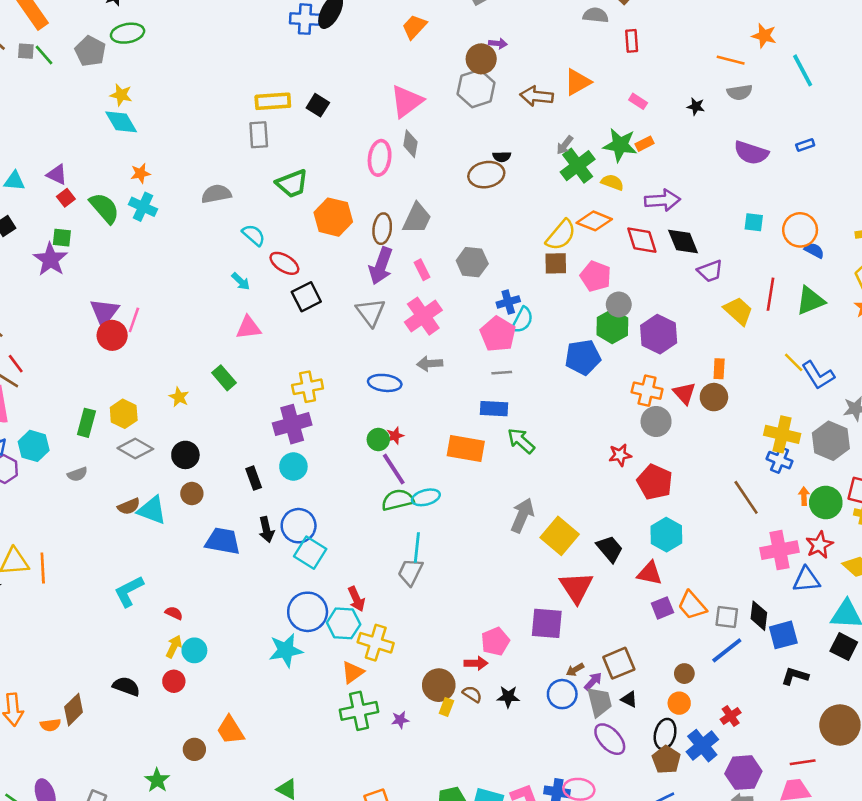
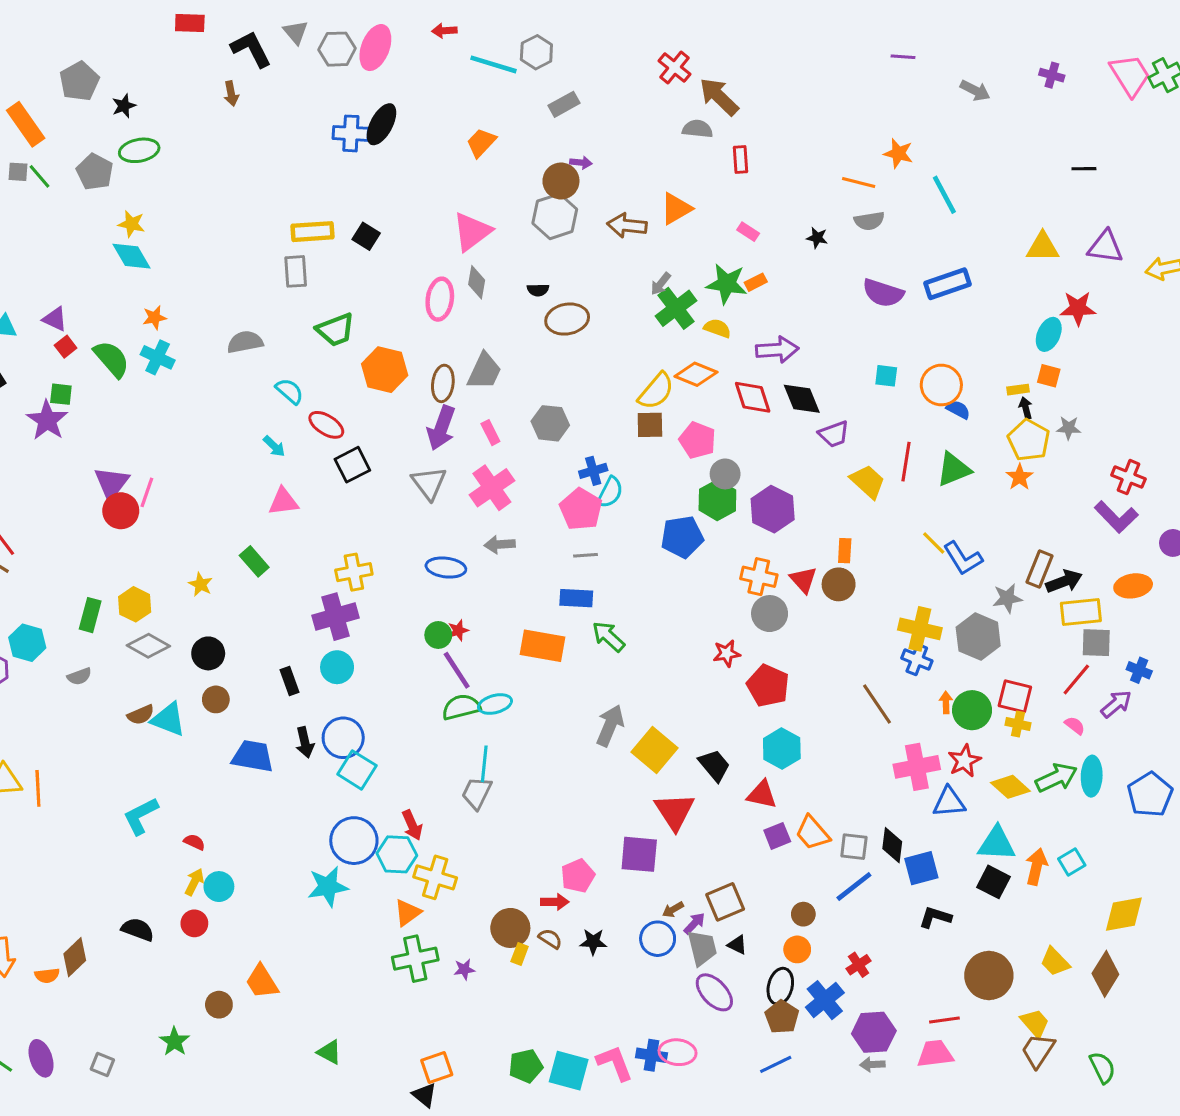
blue rectangle: (805, 145) -> (947, 284), size x2.0
black semicircle: (502, 157) -> (538, 290), moved

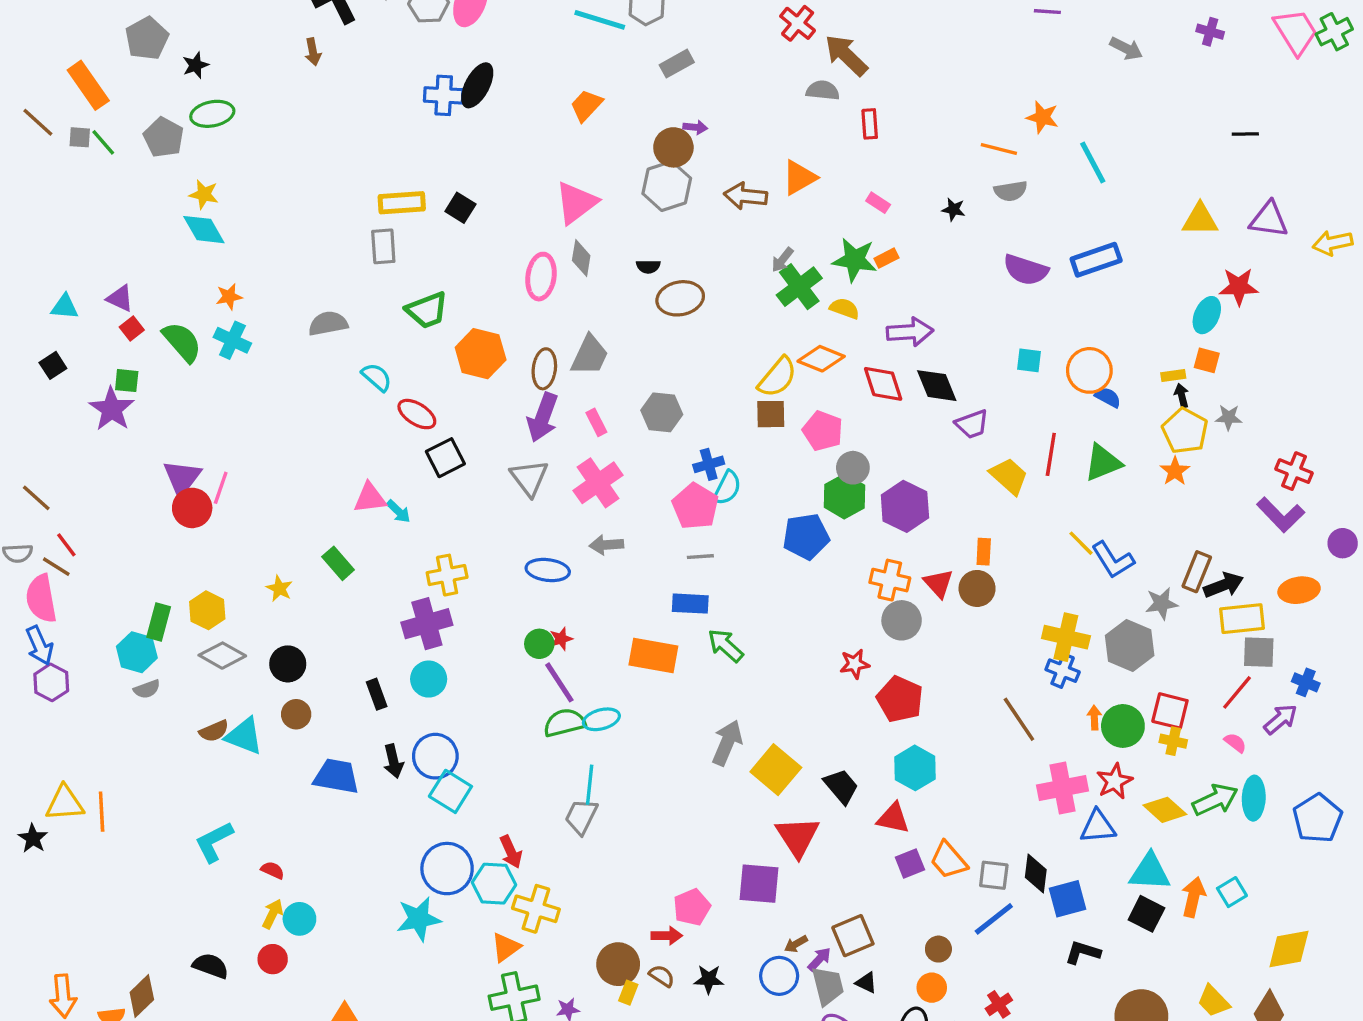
cyan arrow: (274, 446) -> (398, 511), moved
cyan hexagon: (27, 643) -> (137, 652), moved

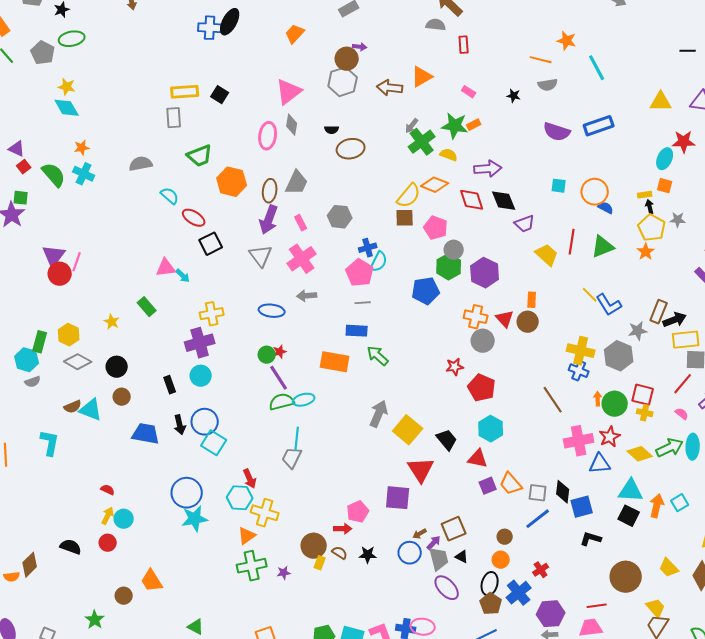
cyan L-shape: (214, 842) -> (50, 443), moved, turned 128
blue circle: (447, 869) -> (187, 493), moved

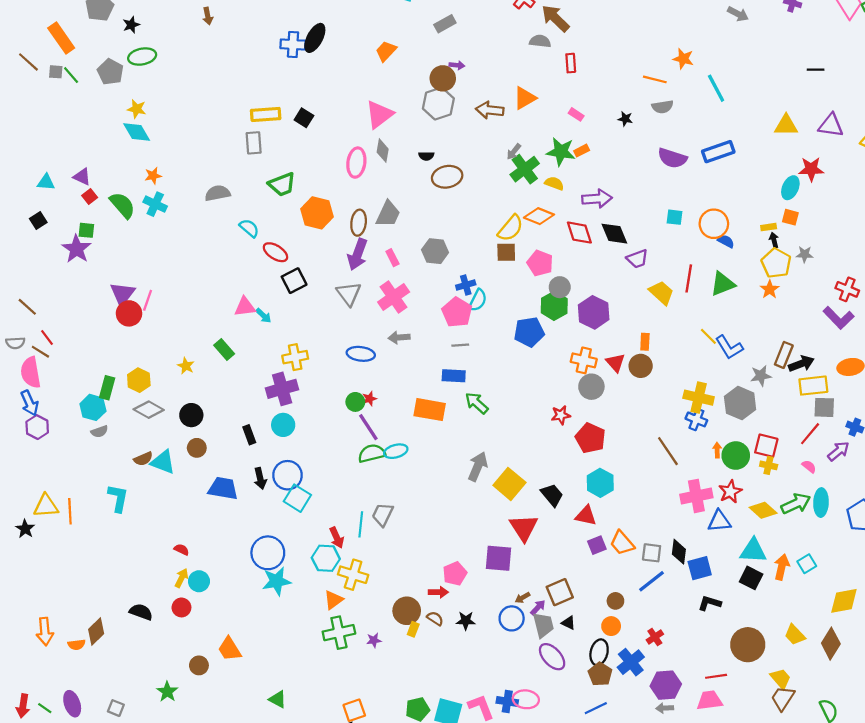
cyan line: (297, 439) -> (361, 524), moved

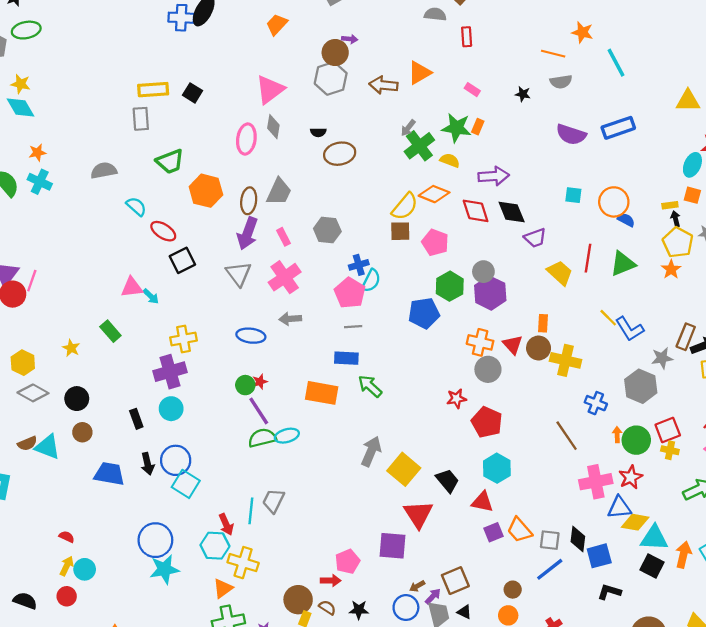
orange rectangle: (582, 151) -> (478, 127), turned -40
gray circle: (560, 287) -> (483, 272), moved
yellow cross: (699, 398) -> (565, 360), moved
red square: (766, 446) -> (668, 430), turned -35
yellow diamond: (763, 510) -> (635, 522), moved, turned -32

